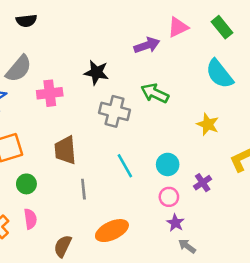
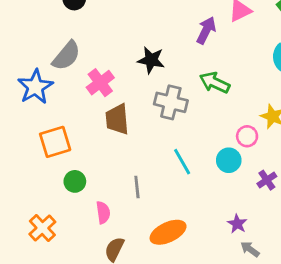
purple arrow: (147, 45) -> (206, 30), turned -45
pink cross: (50, 93) -> (100, 83), turned -30
brown trapezoid: (65, 150) -> (117, 119), moved
pink circle: (169, 197) -> (247, 136), moved
pink semicircle: (30, 219) -> (103, 212), moved

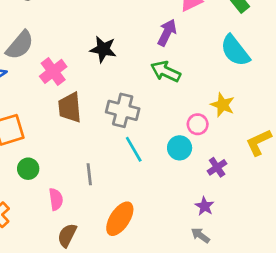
purple arrow: (206, 30) -> (167, 33), moved
gray cross: (171, 102) -> (123, 110), moved
purple star: (237, 224) -> (205, 206), moved
orange ellipse: (168, 232) -> (120, 219), turned -32

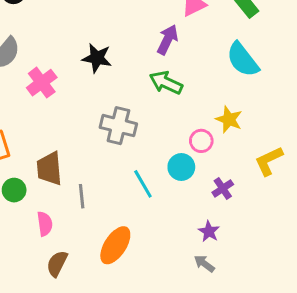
brown trapezoid: (70, 108) -> (49, 169), moved
cyan line: (134, 149) -> (143, 184), moved

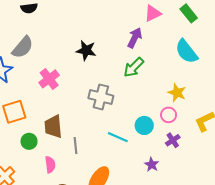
pink cross: (42, 83) -> (49, 79), moved
green arrow: (166, 83) -> (134, 67), turned -70
pink circle: (201, 141) -> (169, 115), moved
cyan line: (143, 184) -> (118, 137), turned -36
purple star: (209, 231) -> (152, 165), moved

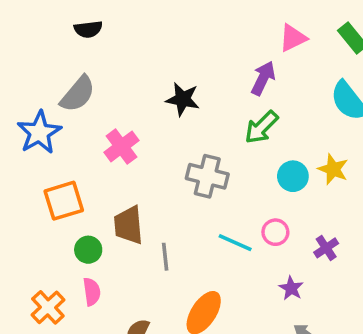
pink circle: (169, 115) -> (275, 232), moved
cyan circle: (144, 125) -> (293, 176), moved
pink semicircle: (50, 165) -> (92, 292), moved

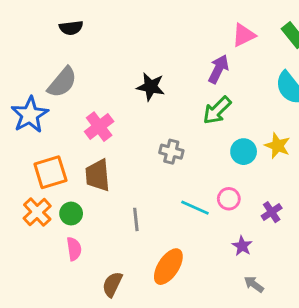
gray cross: (207, 176) -> (171, 152), size x0.7
brown trapezoid: (128, 225) -> (98, 175), moved
orange cross: (48, 307) -> (37, 212), moved

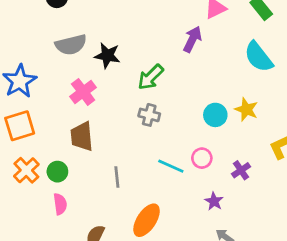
gray semicircle: (62, 82) -> (71, 45), moved, turned 36
black star: (151, 87) -> (107, 56), moved
green arrow: (217, 110) -> (151, 77), moved
orange square: (50, 172) -> (20, 126), moved

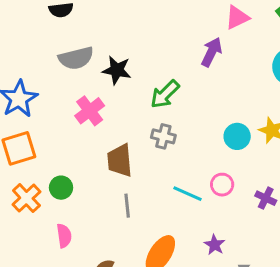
brown trapezoid: (82, 137) -> (120, 160), moved
purple cross: (241, 170) -> (266, 198), turned -30
green circle: (57, 172) -> (61, 188), moved
purple star: (214, 201) -> (215, 245), moved

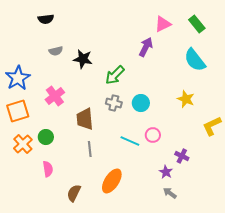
gray semicircle: (76, 58) -> (56, 51), size x0.6
pink cross: (90, 111) -> (55, 96), moved
cyan circle: (237, 136) -> (141, 103), moved
purple cross: (266, 198) -> (182, 156), moved
purple star: (215, 245) -> (166, 172), moved

